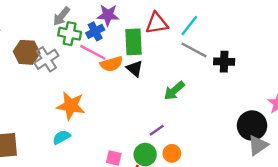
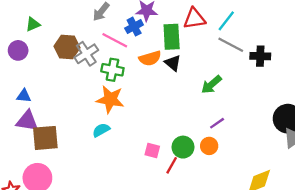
green cross: (70, 34) -> (112, 70), moved
pink line: (93, 52) -> (115, 40), moved
purple line: (157, 130) -> (217, 123), moved

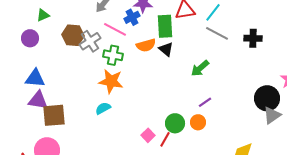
black cross: (260, 56) -> (253, 38), moved
blue triangle: (24, 96) -> (35, 78), size x1.5
pink square: (152, 150) -> (148, 135), moved, turned 32

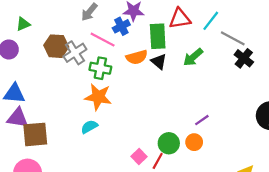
gray line: (217, 33) -> (233, 38), moved
black cross: (253, 38) -> (244, 58), moved, turned 36
green arrow: (200, 68) -> (193, 57), moved

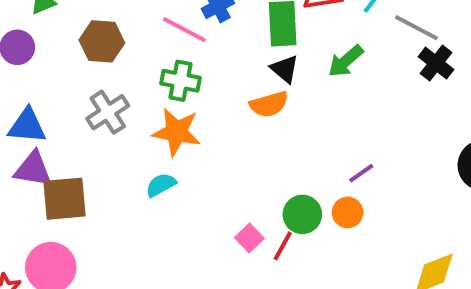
gray cross: (75, 53) -> (108, 112), moved
orange semicircle: (137, 57) -> (269, 104), moved

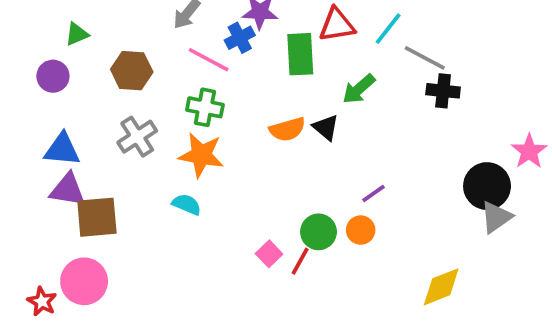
black cross: (436, 63) -> (443, 91), turned -32
black triangle: (285, 69) -> (326, 127), moved
cyan semicircle: (161, 185) -> (187, 204), turned 52

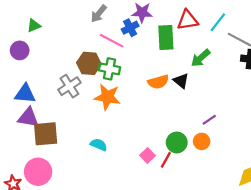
brown hexagon: (132, 71) -> (89, 63), moved
cyan semicircle: (187, 204) -> (99, 145), moved

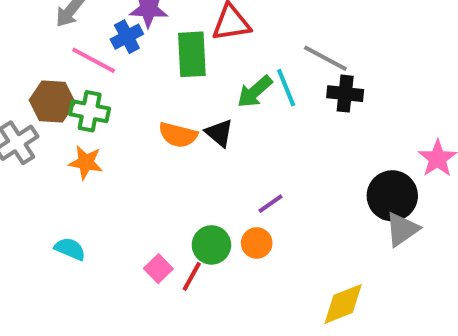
cyan line: (218, 22) -> (286, 88), moved, turned -60
orange semicircle: (158, 82) -> (178, 135), turned 30
orange star: (107, 97) -> (86, 162), size x0.7

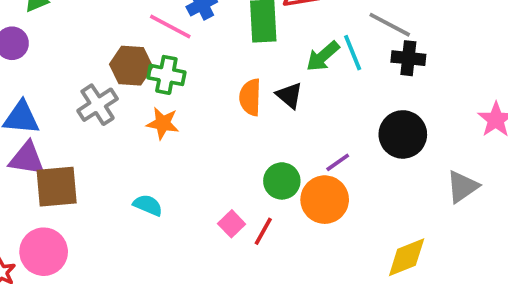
orange semicircle: (178, 135) -> (250, 97), turned 78
black circle: (392, 196) -> (403, 134), moved
orange circle: (257, 243) -> (325, 200), size x1.6
green circle: (211, 245) -> (282, 181), moved

